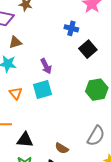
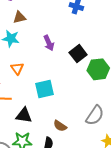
black square: (88, 49) -> (78, 54), moved
cyan square: (43, 89) -> (44, 89), moved

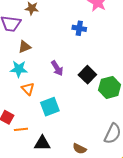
orange triangle: (17, 68) -> (28, 89), moved
cyan square: (44, 89) -> (50, 107), moved

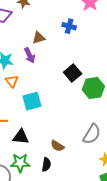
brown triangle: (24, 47) -> (39, 38), moved
purple arrow: (57, 68) -> (30, 55), moved

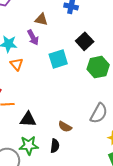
brown triangle: (39, 38) -> (41, 19), turned 32
black square: (73, 73) -> (85, 41), moved
cyan square: (32, 101) -> (58, 59), moved

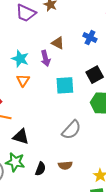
gray semicircle: (99, 113) -> (71, 130), moved
brown semicircle: (65, 127) -> (65, 165), moved, turned -48

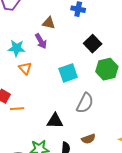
cyan square: (65, 85) -> (68, 73), moved
black triangle: (21, 137) -> (55, 121), moved

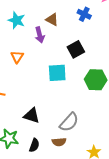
black square: (93, 44) -> (76, 49), moved
cyan star: (17, 48) -> (17, 20), moved
gray semicircle: (85, 103) -> (69, 122), moved

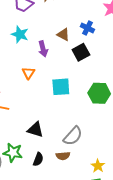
brown triangle: (52, 20) -> (63, 35), moved
black square: (76, 49) -> (81, 52), moved
orange triangle: (17, 57) -> (28, 73), moved

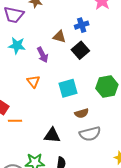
blue cross: (87, 28) -> (82, 25), turned -32
gray semicircle: (73, 136) -> (90, 134), turned 45
brown semicircle: (63, 156) -> (82, 113), moved

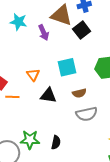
brown triangle: (59, 37) -> (61, 15), size x1.6
orange triangle: (33, 81) -> (33, 75), moved
black triangle: (52, 135) -> (48, 95), moved

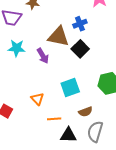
black triangle: (48, 95) -> (68, 135), moved
orange line: (12, 97) -> (54, 119), moved
gray semicircle: (87, 114) -> (95, 132), turned 125

